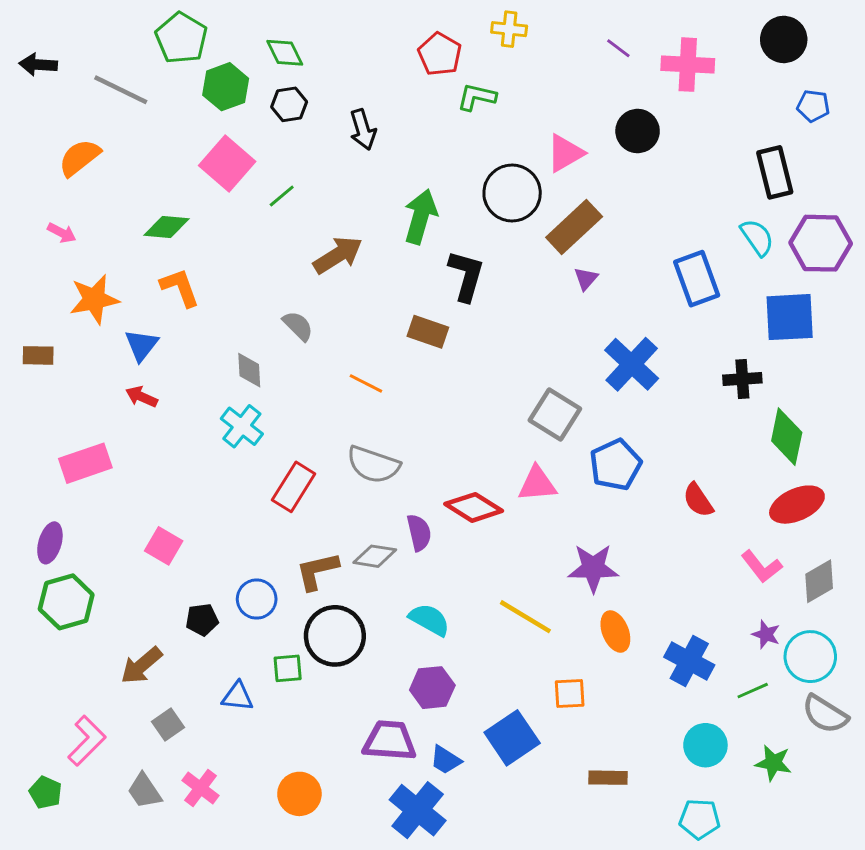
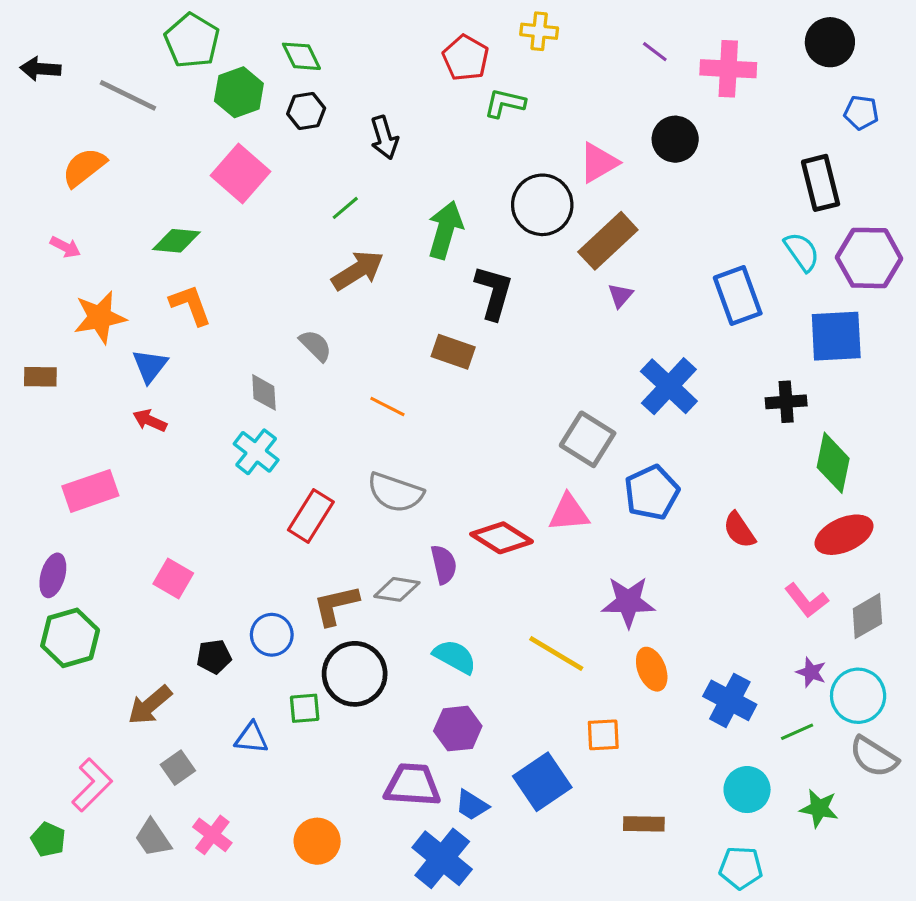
green line: (282, 196) -> (345, 208), moved

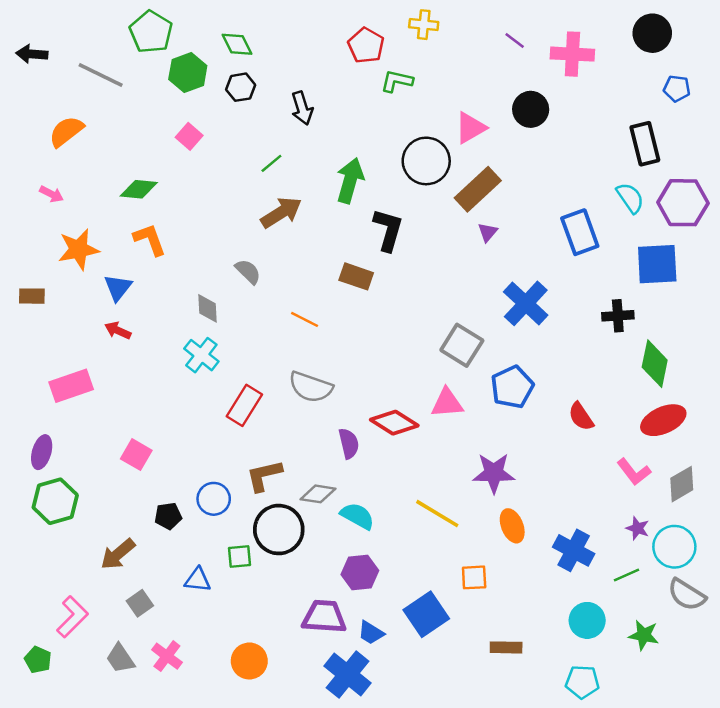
pink square: (240, 174) -> (189, 136), size x0.6
gray diamond: (397, 589) -> (318, 494), moved

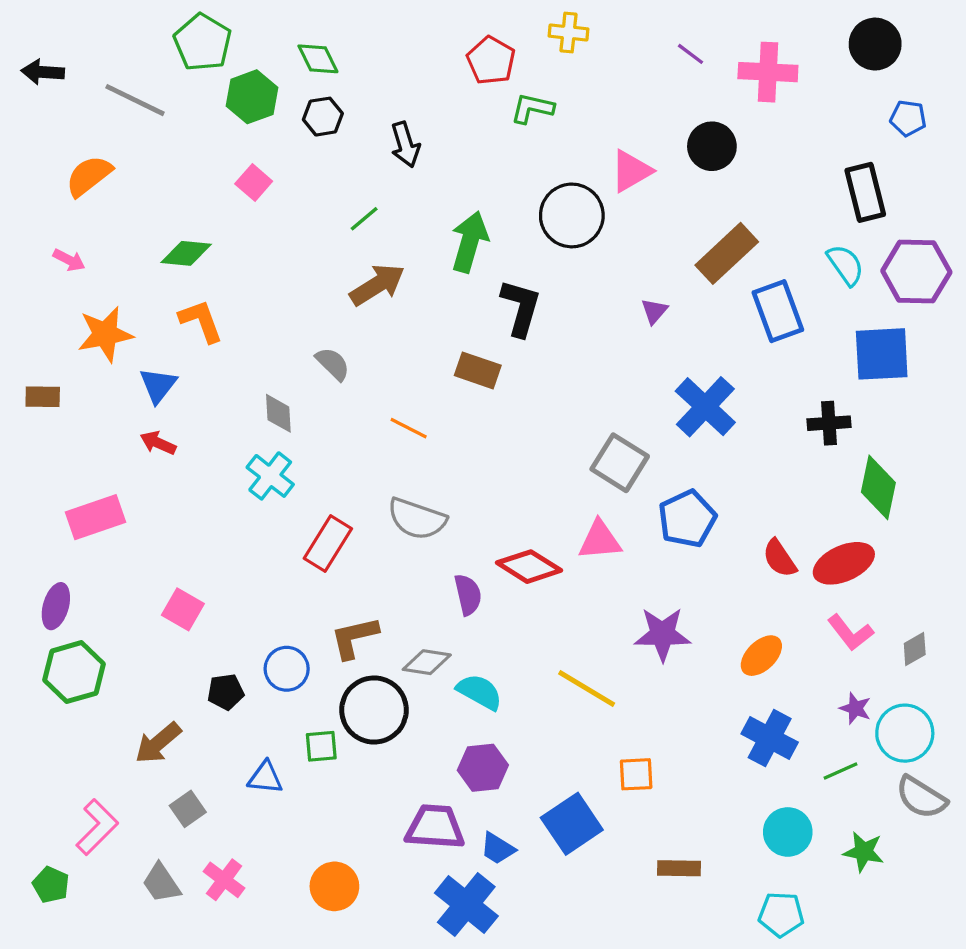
brown rectangle: (478, 189) -> (727, 253), moved
red ellipse: (663, 420) -> (844, 563), moved
gray diamond: (682, 484) -> (915, 649), size x0.7
orange ellipse: (512, 526) -> (761, 656), moved, turned 68

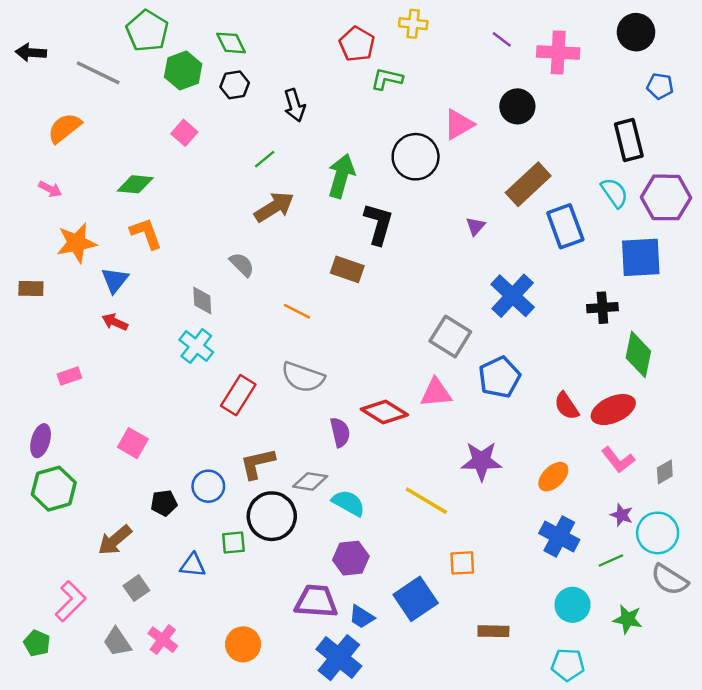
pink rectangle: (95, 517) -> (69, 376), size x0.6

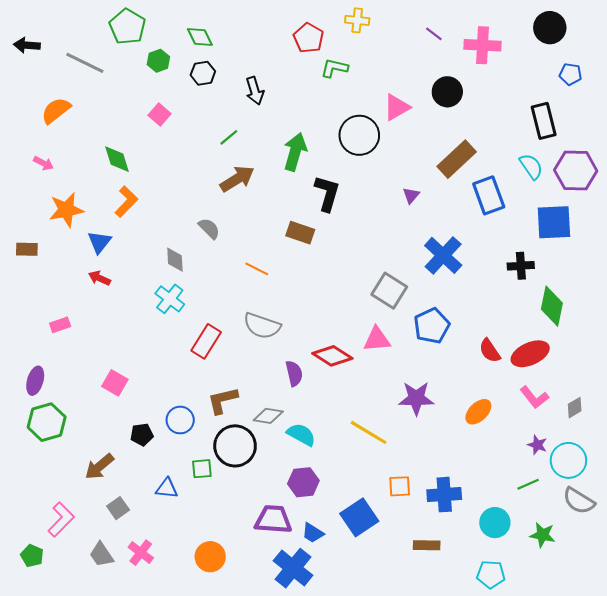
green hexagon: (183, 70) -> (158, 61), size x0.7
green diamond: (135, 184) -> (117, 159), turned 68
orange L-shape: (146, 233) -> (126, 202), turned 64
blue cross: (559, 537) -> (444, 495), moved, turned -32

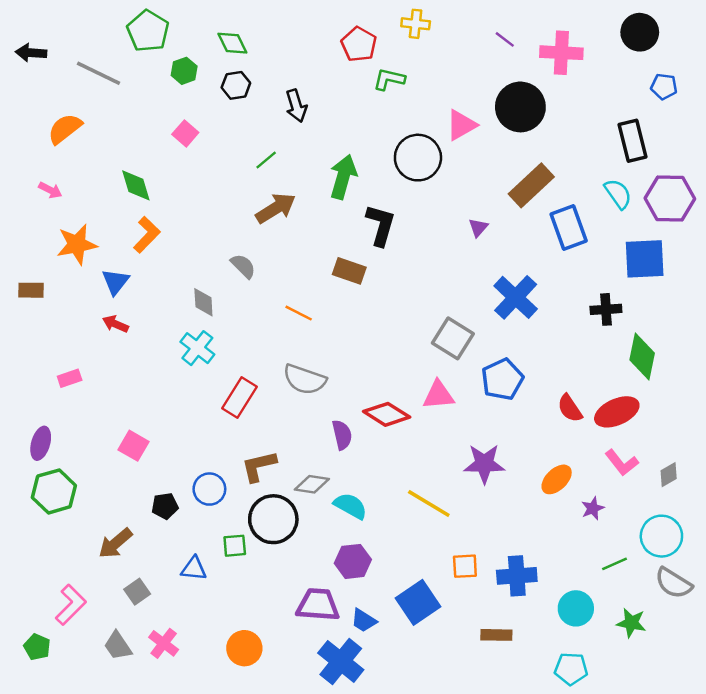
black circle: (447, 92) -> (520, 107), size x1.4
purple star: (537, 445) -> (593, 508), moved, turned 30

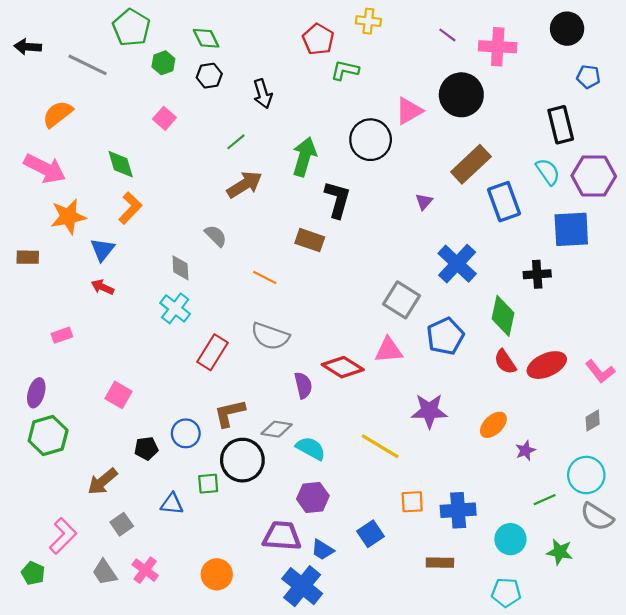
pink arrow: (50, 190) -> (45, 169), size x2.0
green diamond: (642, 356) -> (503, 316), moved
pink L-shape: (622, 463) -> (600, 371), moved
blue square: (418, 602) -> (371, 534), size x0.7

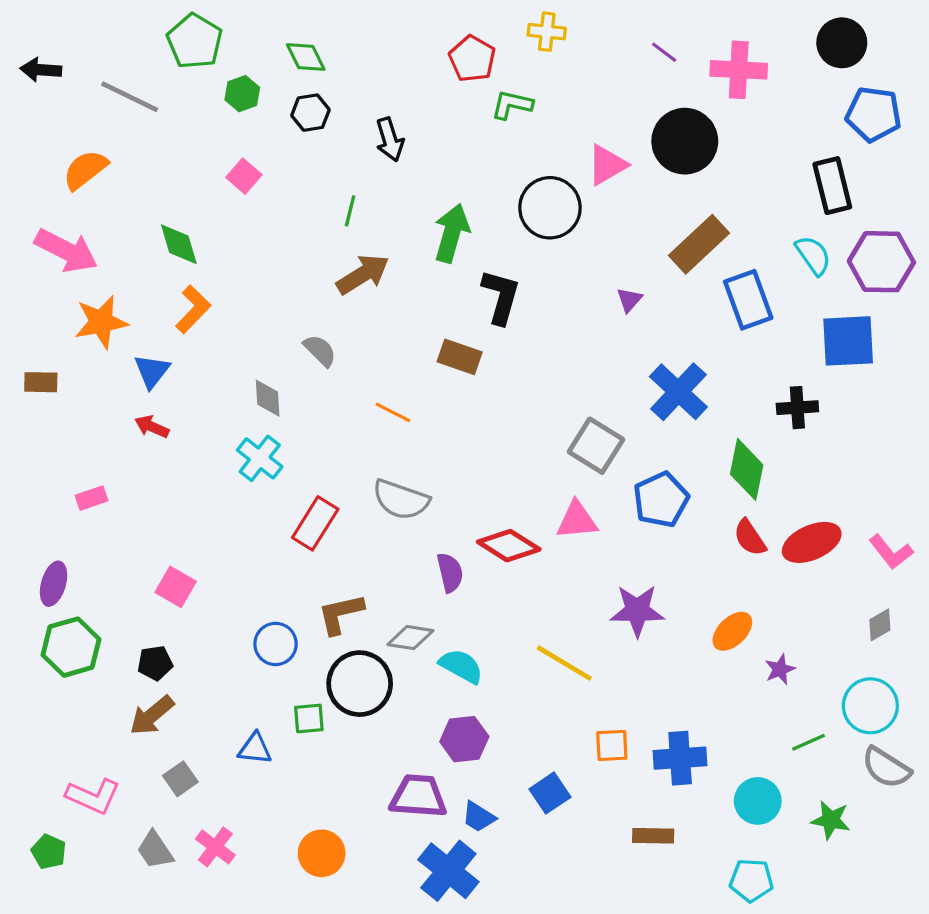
blue pentagon: (588, 77) -> (874, 114), size x1.6
green line: (236, 142) -> (350, 211), turned -36
black pentagon: (146, 448) -> (155, 663), moved
pink L-shape: (63, 536) -> (93, 796), turned 69

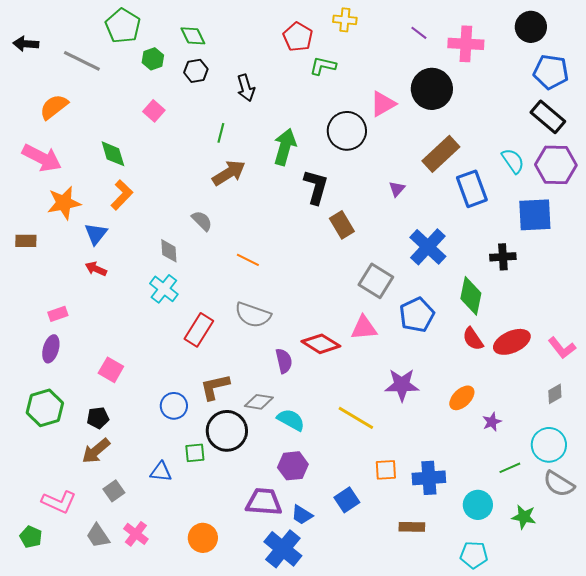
black rectangle: (832, 186) -> (548, 117), moved, turned -36
brown rectangle: (460, 357) -> (342, 225), moved, turned 40
purple ellipse: (54, 584) -> (51, 349), moved

